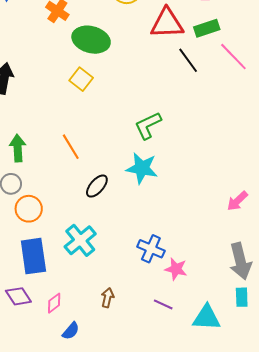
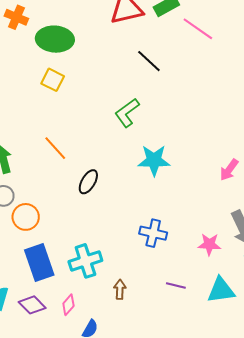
black line: (188, 60) -> (149, 61), moved
cyan star: (142, 168) -> (154, 160), moved
cyan cross: (80, 240) -> (85, 261), moved, turned 32
pink star: (176, 269) -> (209, 244), moved

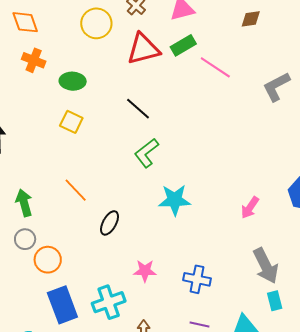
green ellipse: (55, 39) -> (73, 81), size x0.7
black line: (149, 61) -> (138, 109), moved
blue cross: (153, 233) -> (197, 279), moved
pink star: (209, 244) -> (145, 271), moved

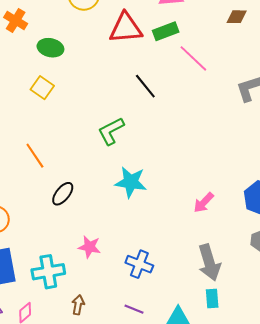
black line: (138, 109) -> (145, 86), moved

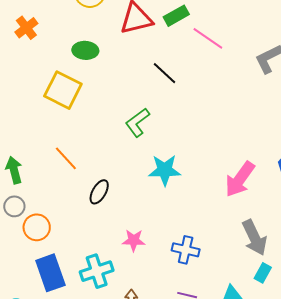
orange cross: (16, 20) -> (26, 28), turned 30
green ellipse: (50, 48) -> (85, 50), moved
yellow square: (42, 88) -> (63, 90), size x1.6
pink arrow: (204, 202) -> (240, 179), size x1.6
cyan rectangle: (212, 299) -> (263, 273), turned 42

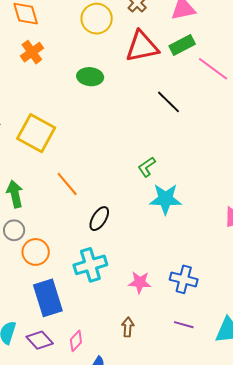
yellow square: (63, 90) -> (36, 133), moved
green L-shape: (137, 123) -> (147, 167), moved, size x0.7
pink star: (134, 240) -> (140, 282), moved
cyan cross: (97, 271) -> (90, 265), moved

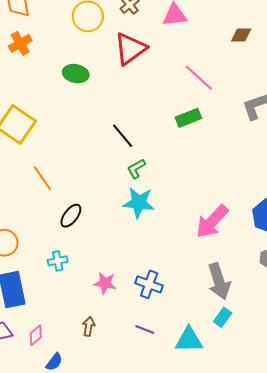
green rectangle: (182, 45) -> (188, 118), moved
red triangle: (142, 47) -> (130, 49), turned -30
black line: (168, 102) -> (123, 136), moved
green L-shape: (147, 167) -> (136, 169), moved
cyan cross: (90, 265) -> (58, 261), size x0.6

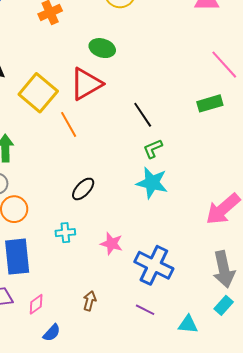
red triangle: (130, 49) -> (86, 84), moved
orange line: (42, 178) -> (69, 124), moved
pink star: (105, 283) -> (112, 244), moved
blue cross: (149, 284) -> (154, 265), size x1.4
cyan triangle: (189, 340) -> (188, 324), size x0.7

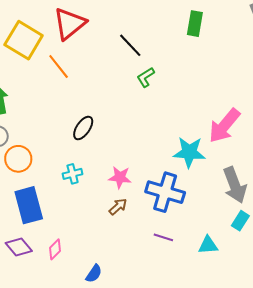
green rectangle: (210, 103) -> (195, 24), turned -55
cyan star: (152, 183) -> (189, 152), moved
brown arrow: (90, 301) -> (118, 207), moved, turned 42
blue semicircle: (52, 333) -> (94, 274), moved

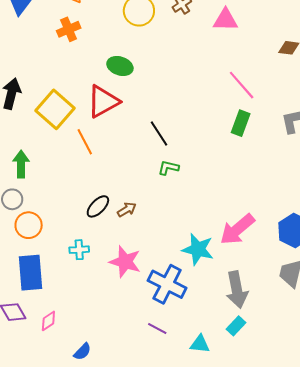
green rectangle: (195, 24) -> (241, 123), moved
green L-shape: (146, 77) -> (168, 168), turned 35
pink star: (120, 177) -> (125, 262), size x1.4
brown arrow: (118, 207) -> (127, 210), moved

